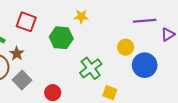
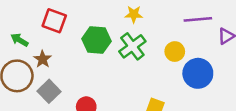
yellow star: (81, 17) -> (134, 14), moved
green cross: (91, 68) -> (132, 46), moved

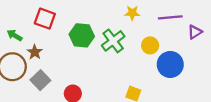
yellow star: (134, 14) -> (132, 13), moved

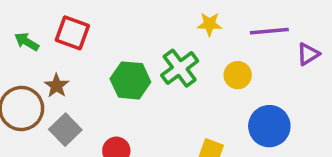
green arrow: (15, 35) -> (27, 42), moved
green hexagon: (82, 35) -> (130, 80), moved
blue circle: (170, 64) -> (269, 126), moved

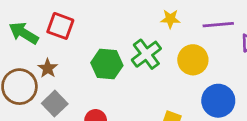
green arrow: (27, 42) -> (24, 33), size x1.5
yellow circle: (238, 75) -> (193, 60), size x1.4

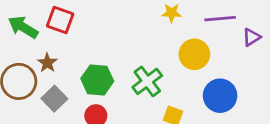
green cross: (146, 54) -> (147, 81), moved
green hexagon: (107, 64) -> (97, 80), moved

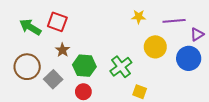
brown star: (47, 63) -> (63, 50), moved
blue circle: (220, 96) -> (189, 58), moved

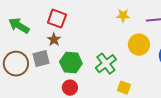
red square: (57, 22) -> (57, 19), moved
brown star: (63, 50) -> (54, 40), moved
gray square: (53, 79) -> (41, 59), moved, turned 30

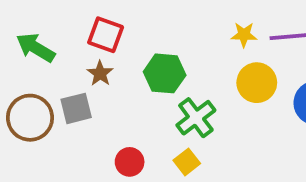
yellow star: (123, 16) -> (244, 35), moved
green hexagon: (71, 63) -> (165, 73), moved
yellow square: (124, 88) -> (187, 162), moved, turned 32

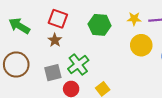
green hexagon: (165, 73) -> (100, 25), moved
gray square: (76, 108) -> (53, 73), moved
green cross: (196, 118) -> (78, 65), moved

